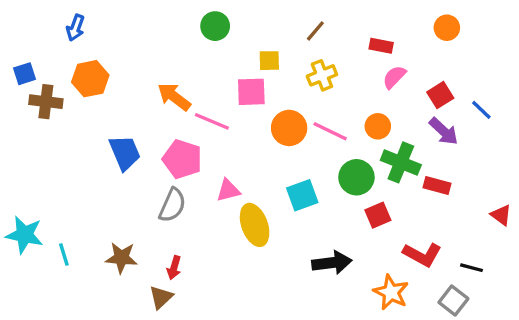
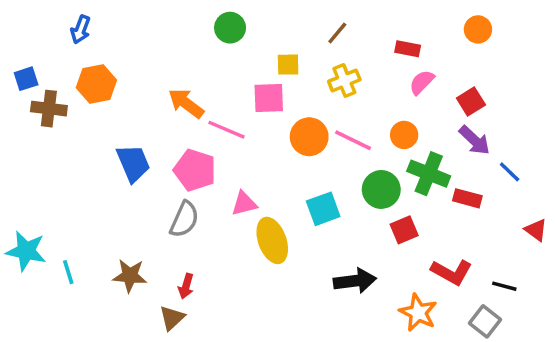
blue line: (481, 110) -> (510, 172), moved

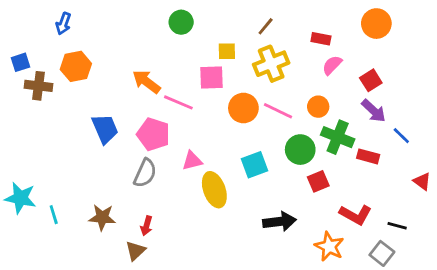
orange circle: (478, 29) -> (376, 24), size x1.4
yellow cross: (344, 80) -> (271, 64), size x1.4

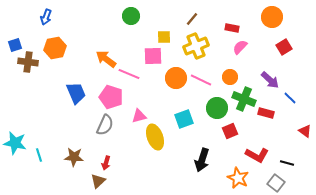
red square: (371, 80) -> (284, 47), moved
black arrow: (279, 222) -> (202, 160), turned 115

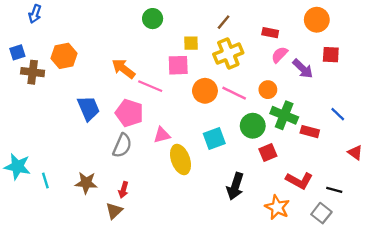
blue arrow: (46, 17) -> (35, 14), moved
red square: (284, 47) -> (331, 55), turned 35
purple arrow: (270, 80) -> (303, 69), moved

